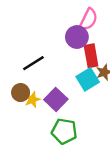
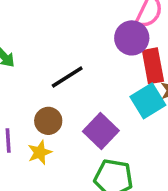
yellow star: (32, 100) -> (40, 152), moved

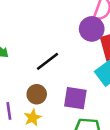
purple square: (101, 131) -> (75, 98), turned -30

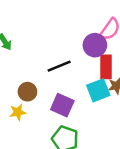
black line: (48, 61) -> (59, 66), moved

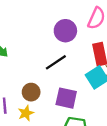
purple circle: (95, 45) -> (65, 31), moved

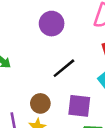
purple circle: (65, 31) -> (52, 24), moved

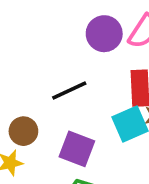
purple circle: (52, 24) -> (104, 34), moved

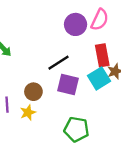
purple square: (77, 149) -> (68, 84), moved

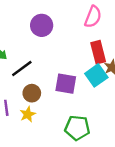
purple circle: (76, 24) -> (42, 25), moved
black line: (59, 63) -> (22, 68), moved

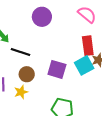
pink semicircle: (93, 17) -> (87, 15), turned -78
black line: (22, 68) -> (21, 52), turned 48

